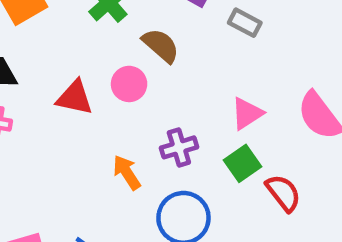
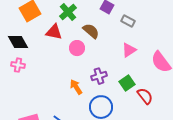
red triangle: (75, 98) -> (54, 32), moved
pink triangle: (247, 113) -> (129, 50), moved

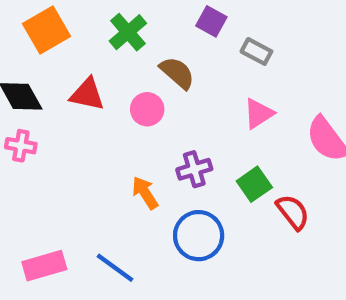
red triangle: (54, 32) -> (87, 94), moved

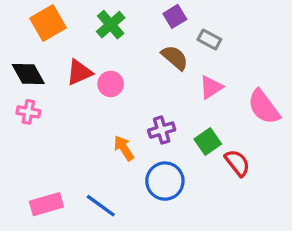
purple square: (211, 21) -> (175, 16), turned 30
brown semicircle: (177, 73) -> (175, 58), moved
red triangle: (87, 94) -> (79, 72), turned -36
pink circle: (147, 109) -> (111, 84), moved

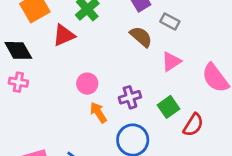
red triangle: (79, 72) -> (64, 35), moved
pink circle: (111, 84) -> (87, 84), moved
red semicircle: (237, 163) -> (193, 125), turned 70

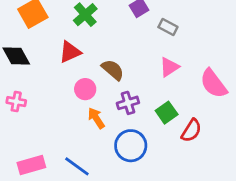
red triangle: (64, 35) -> (70, 52), moved
brown semicircle: (141, 37) -> (113, 70), moved
pink cross: (18, 82) -> (16, 102), moved

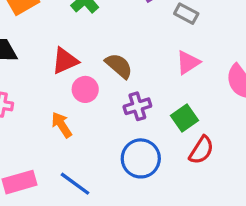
red triangle: (70, 52) -> (65, 61), moved
orange arrow: (96, 118) -> (62, 125), moved
red semicircle: (191, 131) -> (201, 150), moved

